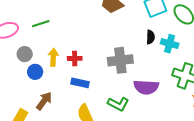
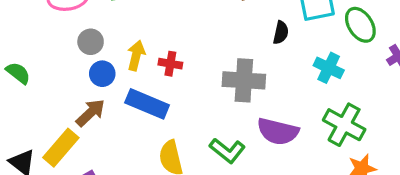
black semicircle: (150, 37) -> (281, 33), moved
blue rectangle: (80, 83) -> (147, 104), moved, size x1.4
brown arrow: (44, 101) -> (91, 113), moved

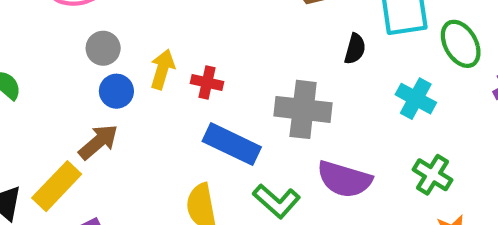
blue rectangle: (147, 104) -> (232, 144), moved
green cross: (344, 125) -> (432, 175), size x0.7

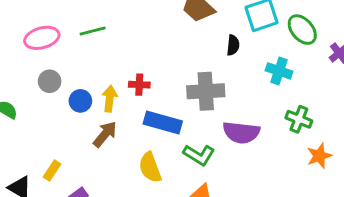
gray circle: (103, 48) -> (50, 81), moved
yellow arrow: (162, 69) -> (110, 99), moved
brown arrow: (98, 142) -> (105, 134), moved
yellow rectangle: (57, 186) -> (52, 171), size x0.6

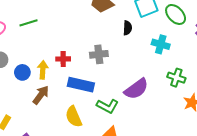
gray cross: (206, 91) -> (99, 54), moved, size x0.7
purple semicircle: (241, 133) -> (136, 89), turned -40

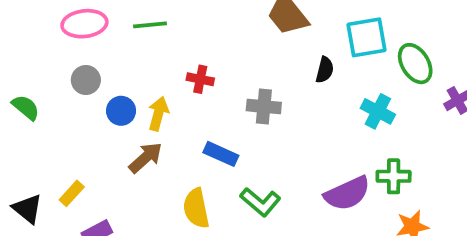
red cross: (63, 59) -> (200, 79), moved
green cross: (176, 78) -> (394, 176), turned -30
blue rectangle: (81, 85) -> (221, 154), size x0.7
purple semicircle: (136, 89) -> (347, 193), moved

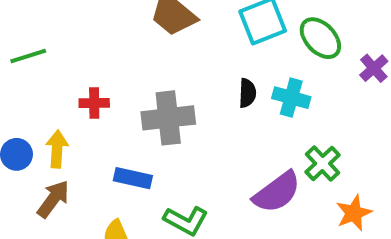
black semicircle: (325, 70) -> (247, 93), moved
gray cross: (264, 107) -> (168, 118), size x1.4
green cross: (394, 176) -> (323, 163), turned -32

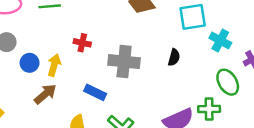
green ellipse: (320, 38) -> (228, 82), moved
cyan cross: (291, 98) -> (220, 40), moved
green cross: (323, 163) -> (209, 109), turned 30

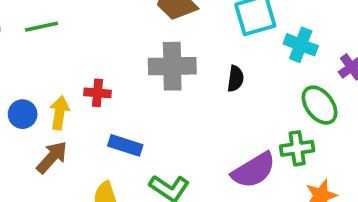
red cross: (82, 43) -> (97, 93), moved
gray cross: (124, 62) -> (172, 66), moved

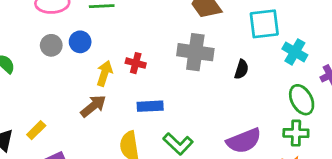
blue circle: (23, 114) -> (80, 42), moved
blue rectangle: (125, 145) -> (150, 106), turned -30
green cross: (297, 148) -> (296, 133), moved

